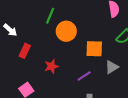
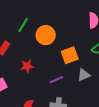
green line: (50, 16) -> (23, 25), moved
orange square: (94, 49) -> (70, 55), turned -30

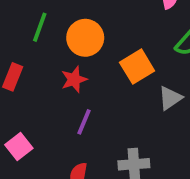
red star: (27, 66) -> (74, 79), moved
purple line: (56, 80) -> (84, 122), moved, turned -32

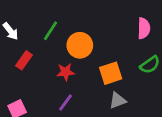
gray triangle: (170, 98) -> (118, 100), moved

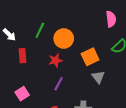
red rectangle: (24, 60) -> (22, 56), turned -32
gray triangle: (118, 100) -> (98, 77), turned -40

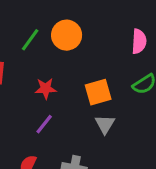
orange circle: (64, 38) -> (67, 35), moved

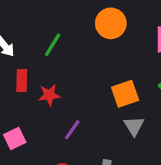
orange circle: (67, 35) -> (111, 23), moved
red star: (46, 88) -> (49, 95), moved

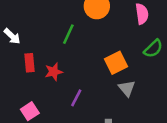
green line: (53, 45) -> (68, 34), moved

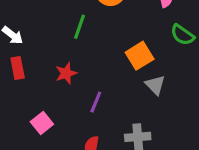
green semicircle: (153, 49) -> (182, 35), turned 84
red rectangle: (29, 63) -> (18, 68), moved

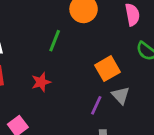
purple line: (96, 102) -> (96, 105), moved

